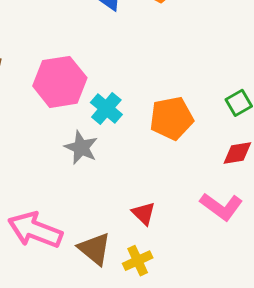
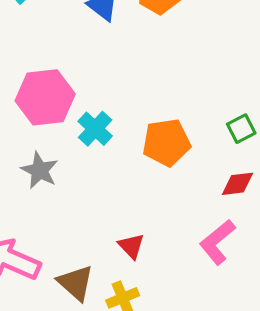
gray star: (81, 148) -> (39, 170), moved
pink L-shape: (221, 206) -> (217, 242), turned 102

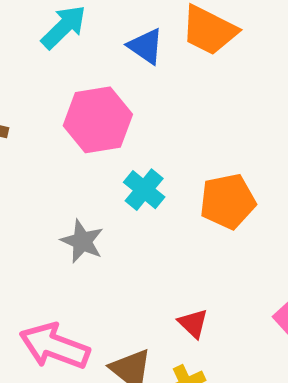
pink hexagon: (45, 97) -> (98, 120), moved

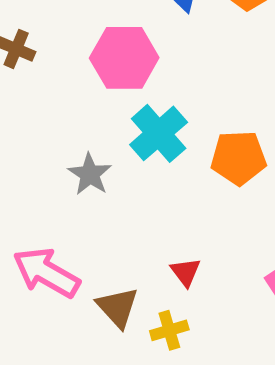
cyan cross: (144, 190) -> (159, 133), size x1.4

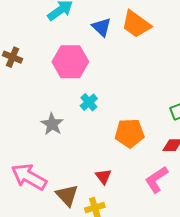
cyan cross: (159, 133) -> (89, 102), size x0.6
orange pentagon: (238, 158) -> (130, 133), moved

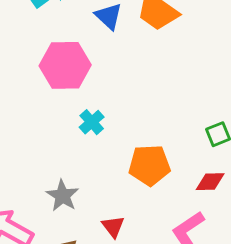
gray star: (52, 124) -> (63, 196), moved

